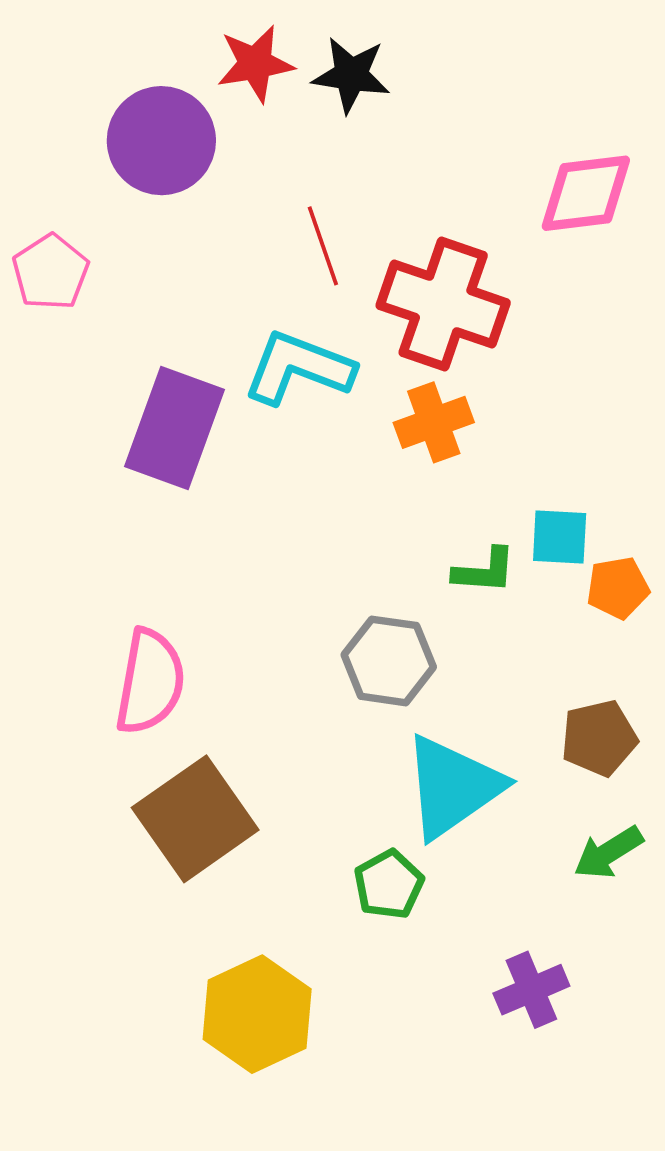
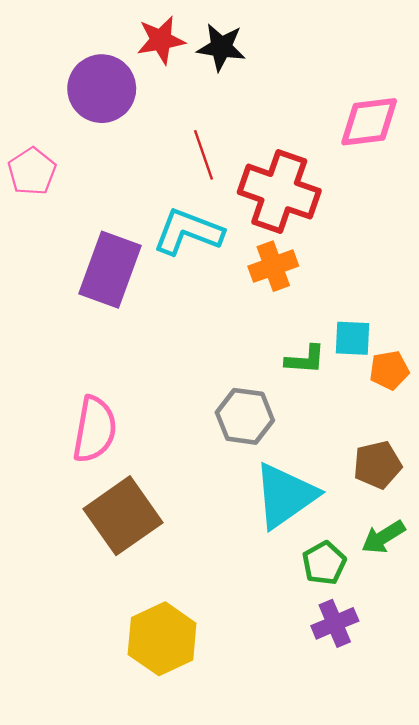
green pentagon: (389, 885) -> (324, 563), moved

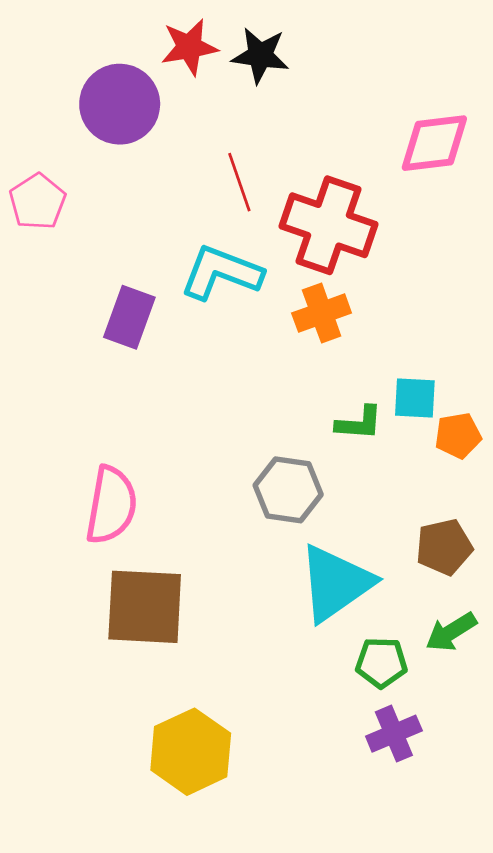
purple rectangle: (110, 270) -> (129, 317), size x0.7
brown square: (123, 516) -> (145, 607), turned 38
green pentagon: (324, 563) -> (381, 663), turned 30

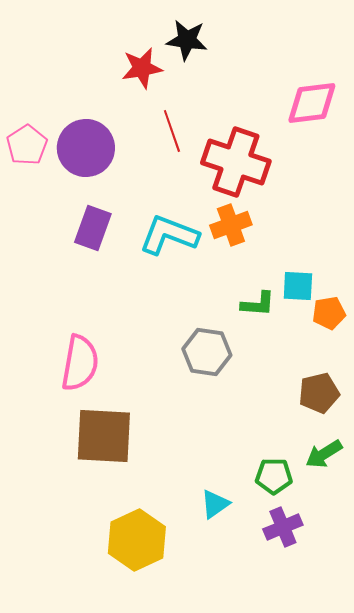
red star: (189, 47) -> (142, 68), moved
purple circle: (120, 104) -> (86, 148), moved
cyan L-shape: (221, 273) -> (169, 235), moved
cyan triangle: (335, 583) -> (215, 504), moved, size x0.5

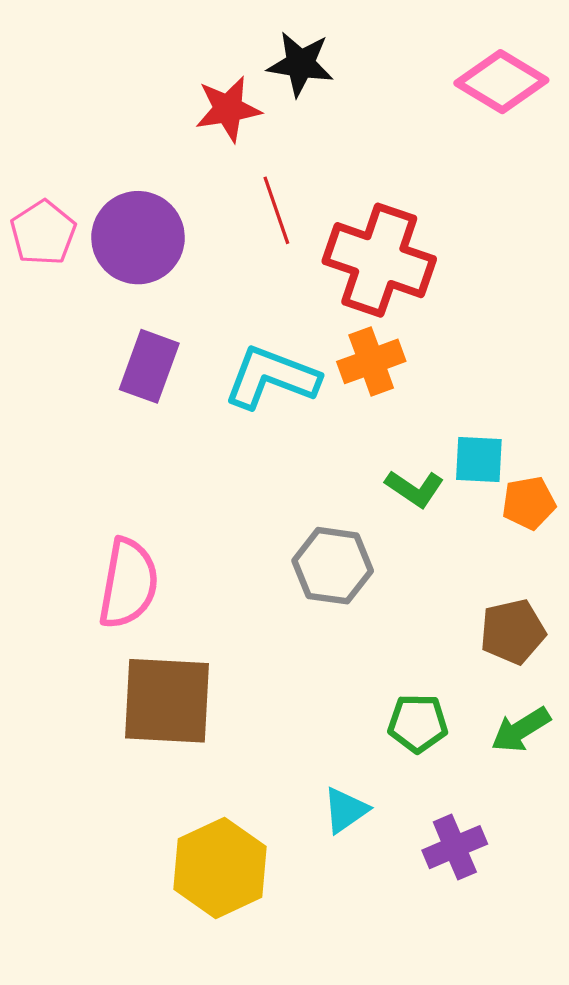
pink diamond: (312, 103) -> (501, 82), moved, turned 38
green L-shape: (258, 304) -> (415, 488), turned 30
green pentagon: (274, 476) -> (418, 723), moved

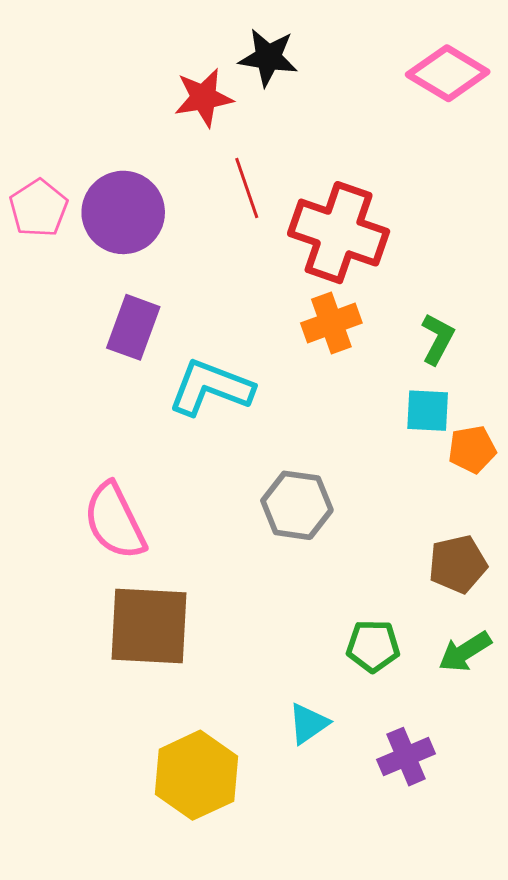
cyan L-shape: (271, 378) -> (211, 388), moved
green L-shape: (415, 488) -> (438, 339), moved, turned -96
pink semicircle: (128, 583) -> (115, 521), turned 144

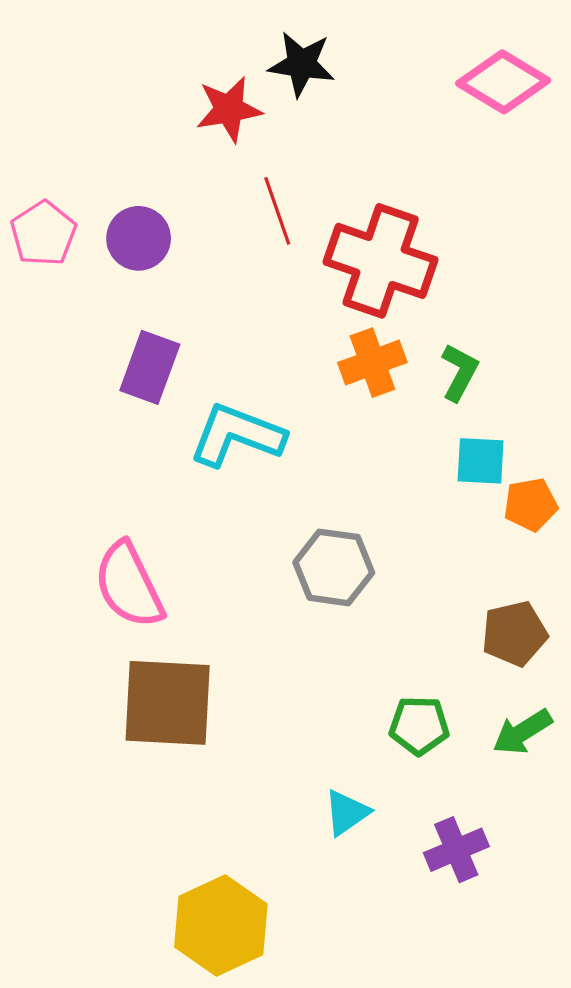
purple circle: (123, 212) -> (139, 238), size x0.7
green L-shape: (438, 339) -> (460, 372), moved
yellow hexagon: (196, 775) -> (221, 926), moved

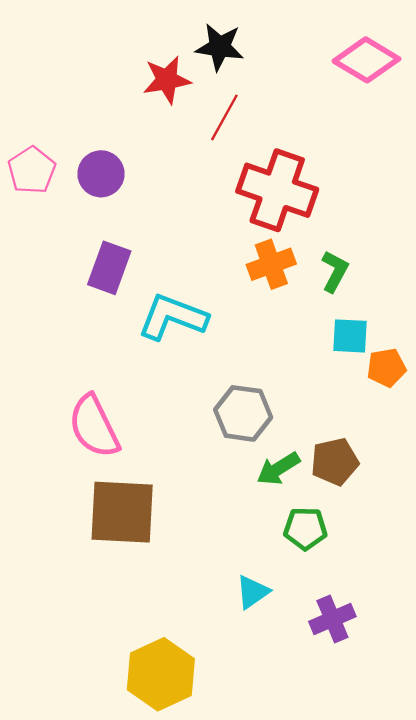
red line: (277, 211) -> (224, 117), moved, turned 48
brown pentagon: (514, 634) -> (335, 462), moved
green arrow: (522, 732) -> (278, 469), moved

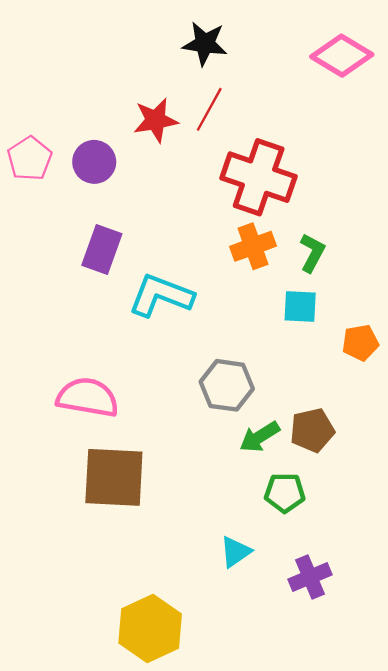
red star: (167, 80) -> (156, 120), moved
cyan square: (350, 336) -> (300, 306), moved
pink semicircle: (94, 426) -> (88, 397), turned 126

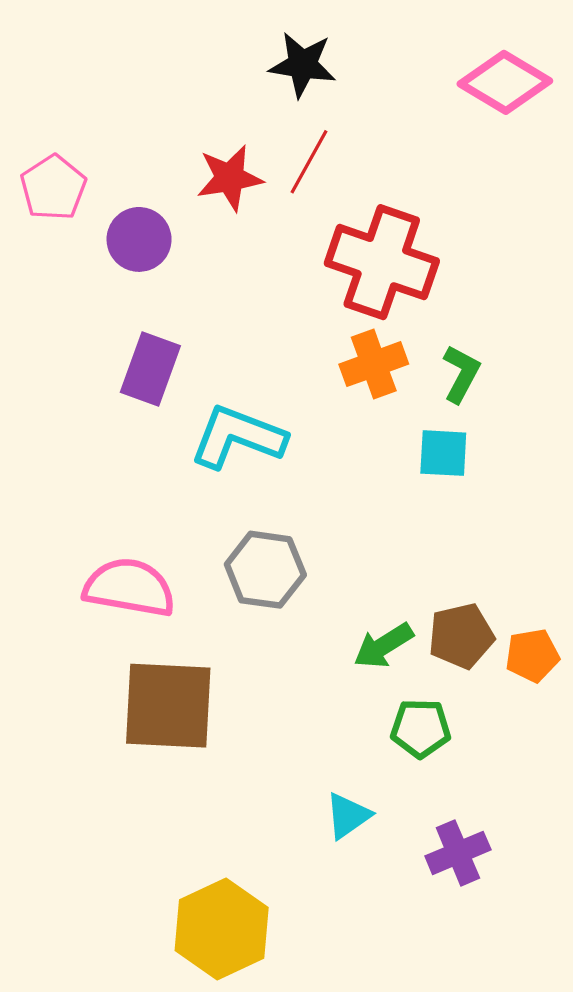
pink pentagon: (30, 159) -> (53, 188), moved
orange pentagon: (360, 343) -> (532, 655), moved
gray hexagon: (227, 385) -> (265, 570), moved

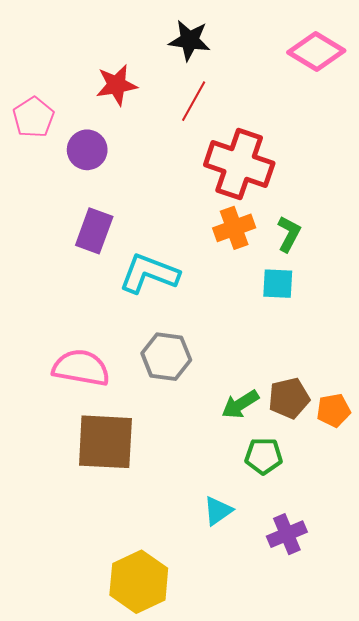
red star: (230, 178) -> (117, 85), moved

